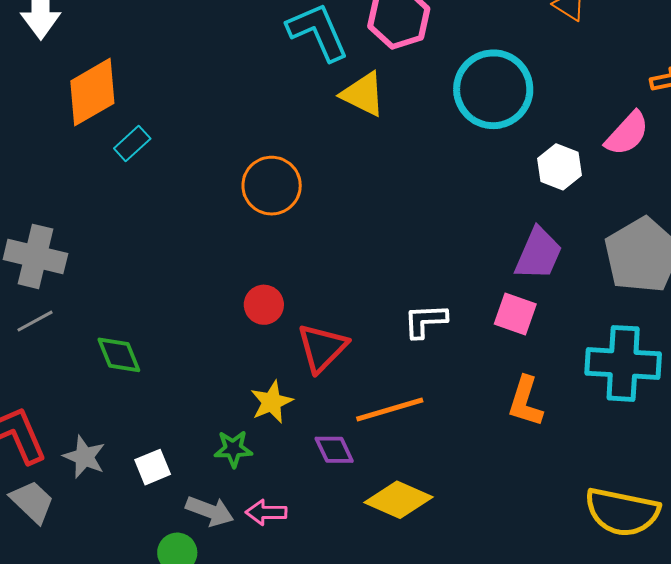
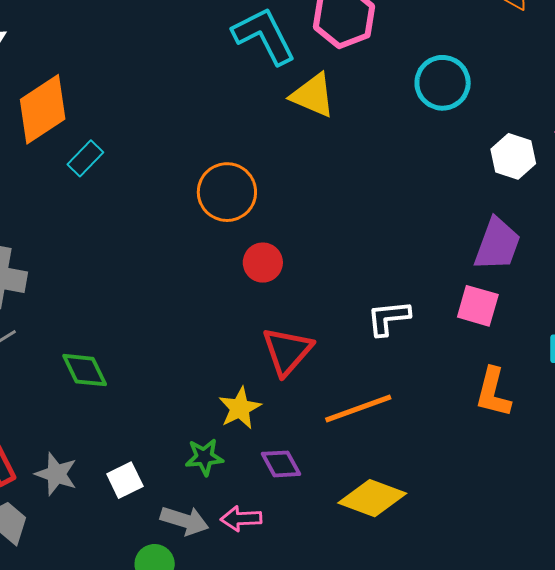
cyan circle: (493, 89) -> (443, 83), size x0.7
red circle: (264, 305) -> (263, 263), moved
purple diamond: (334, 450) -> (281, 464), moved

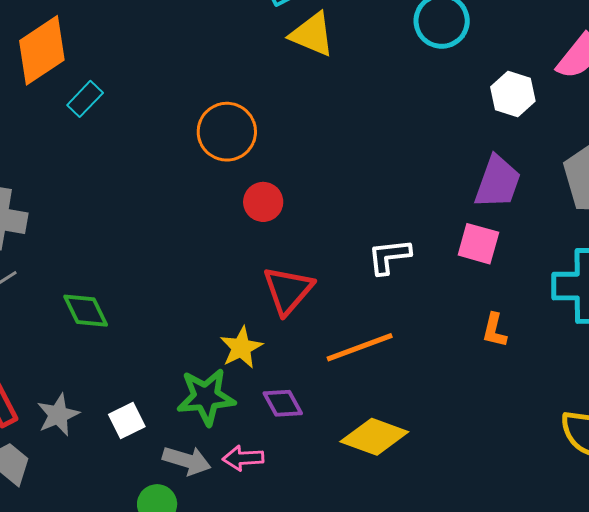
orange L-shape: (493, 393) -> (494, 330), size x0.7
green star: (204, 457) -> (206, 397), size x1.5
gray star: (56, 474) -> (58, 415), turned 30

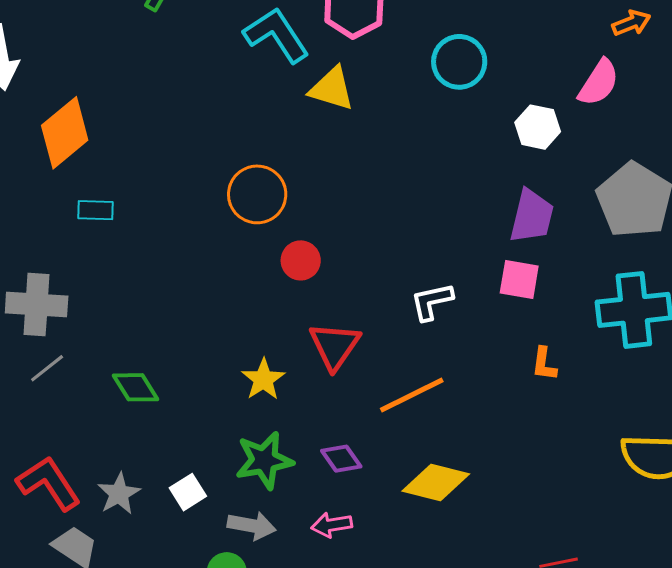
cyan rectangle: (85, 99) -> (95, 210), moved, turned 54
yellow star: (241, 348) -> (263, 379), moved
pink arrow: (243, 458) -> (332, 525), moved

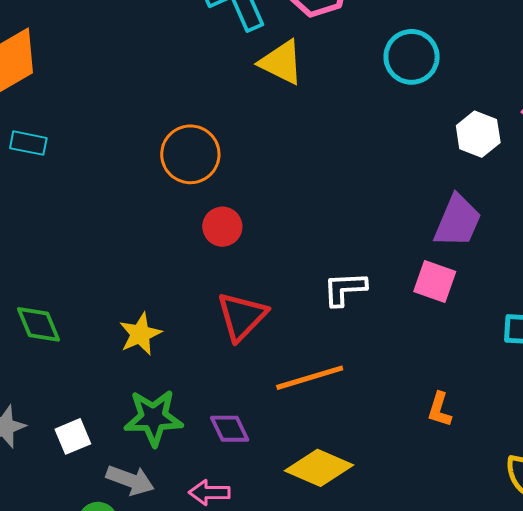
orange L-shape: (544, 364) -> (439, 409), moved
yellow star: (263, 379) -> (140, 334), moved

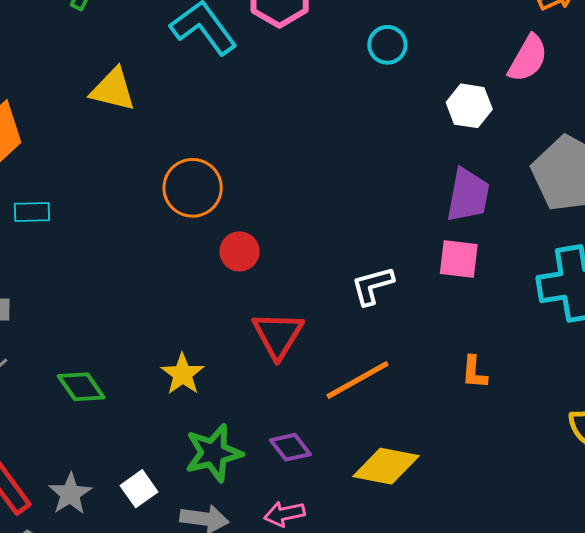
cyan circle: (412, 57) -> (387, 45), size x0.7
yellow triangle: (281, 62) -> (113, 90), moved
orange L-shape: (439, 409) -> (474, 372), moved

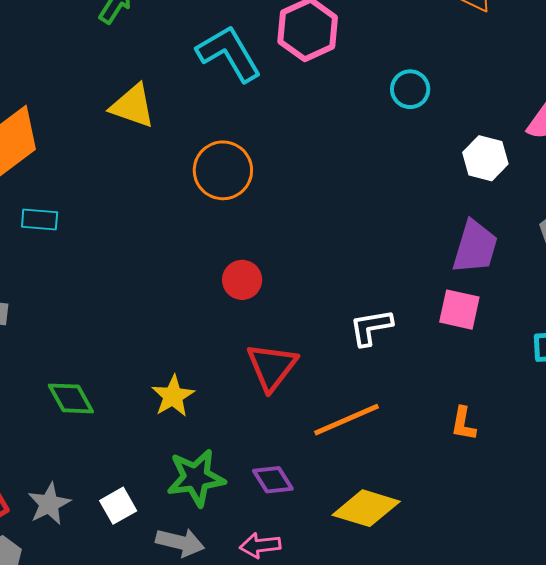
orange circle: (193, 188) -> (223, 170), moved

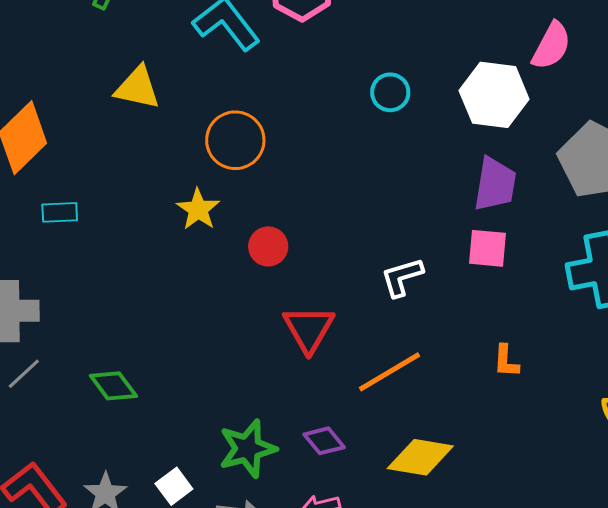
cyan circle: (410, 89) -> (390, 92), moved
white hexagon: (485, 158) -> (494, 95), size x1.5
yellow star: (173, 396) -> (198, 209), moved

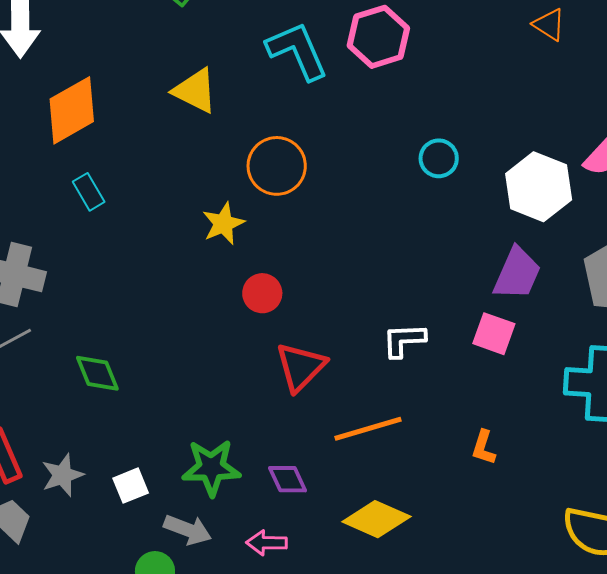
cyan rectangle: (60, 212) -> (89, 192), turned 48
red circle: (268, 246) -> (262, 293), moved

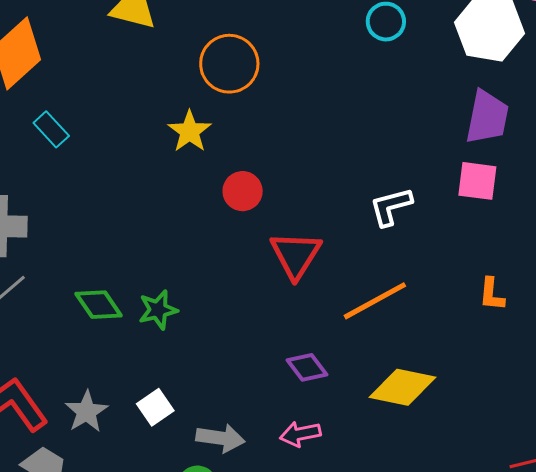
green star: (211, 468) -> (158, 310), moved, size x0.7

